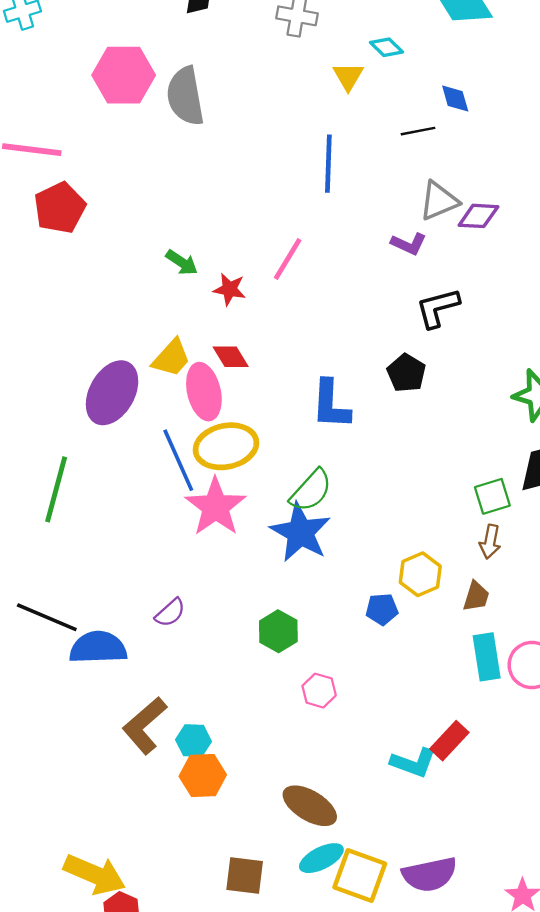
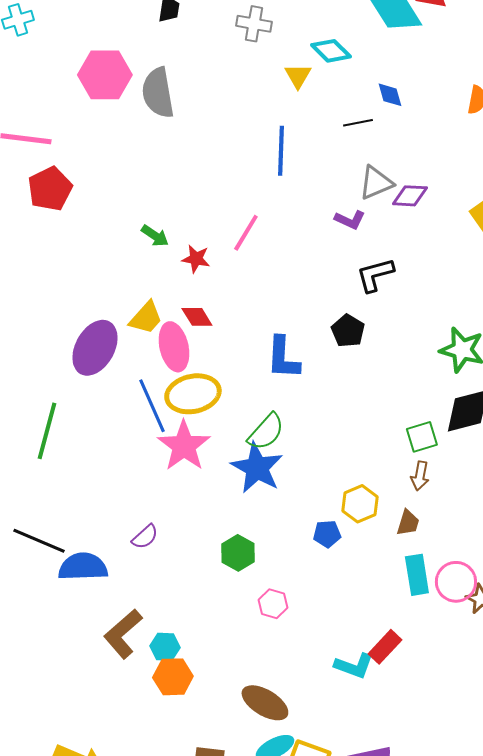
cyan diamond: (387, 47) -> (331, 51), size x1.4

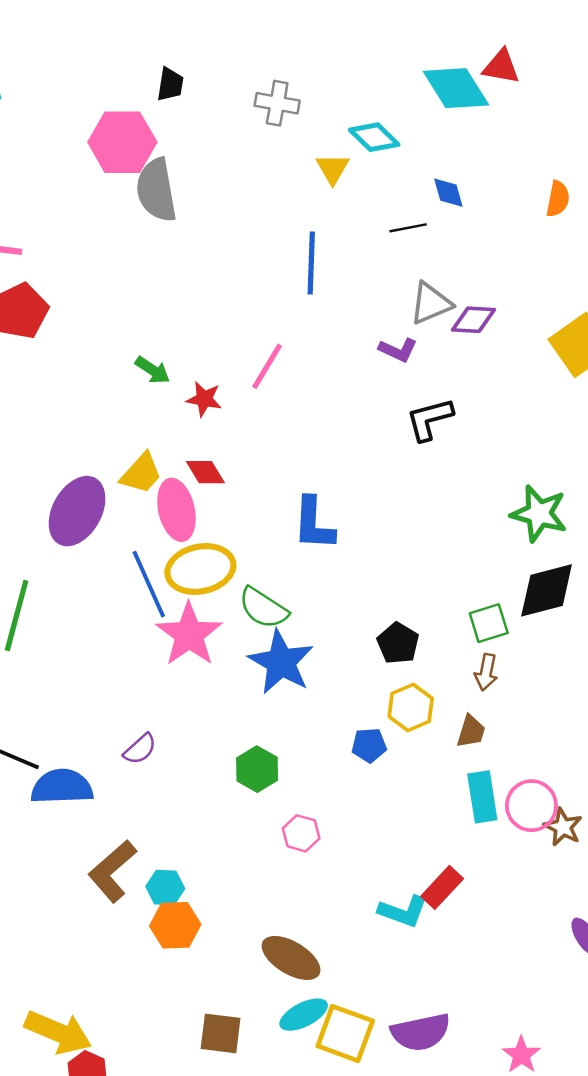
pink hexagon: (105, 75) -> (122, 142), moved
black pentagon: (348, 331) -> (398, 643), moved
green semicircle: (266, 432) -> (263, 608), moved, turned 81

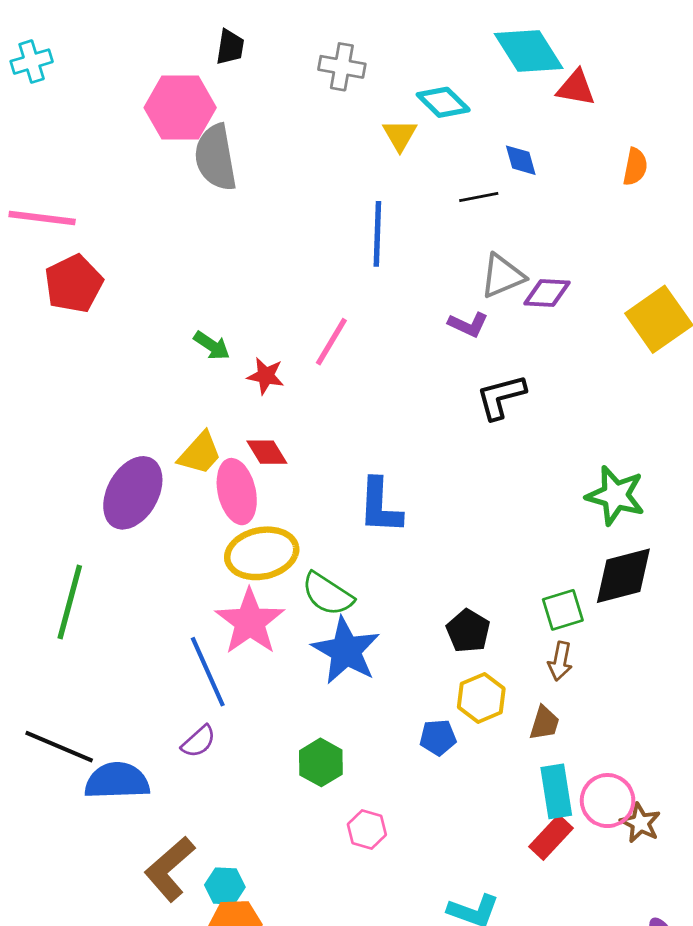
red triangle: (501, 67) -> (576, 88), moved
blue line: (149, 584) -> (208, 672), moved
red rectangle: (442, 887) -> (551, 837), moved

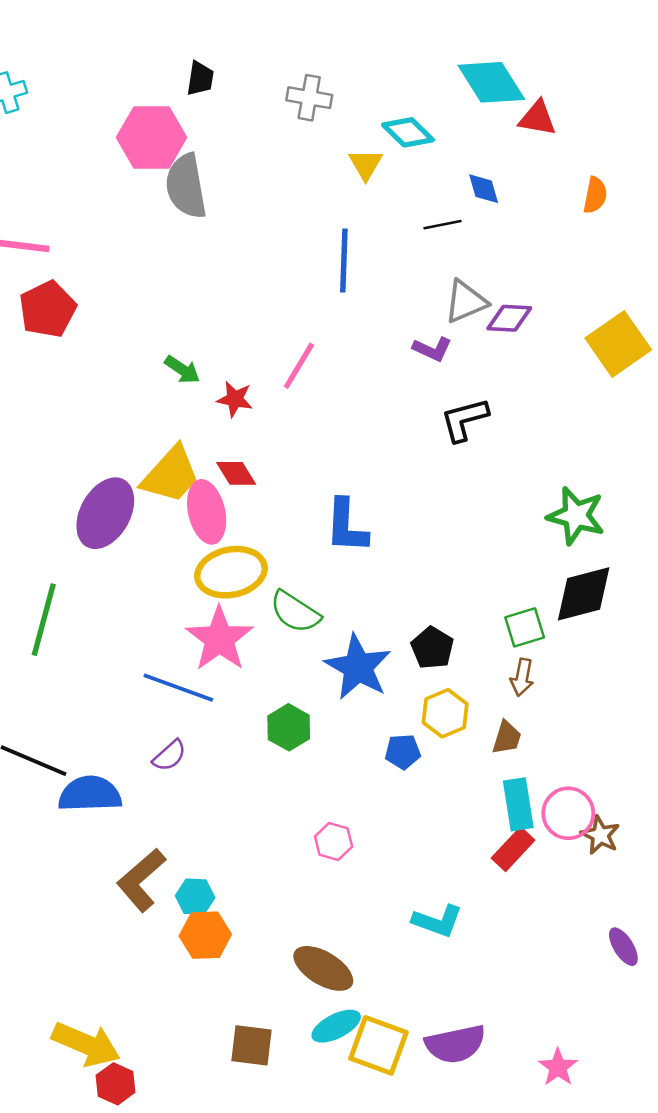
yellow trapezoid: (200, 453) -> (171, 475), size x1.4
blue star: (346, 651) -> (358, 667), moved
blue line: (208, 672) -> (178, 688), turned -46
green hexagon: (321, 762) -> (289, 727), moved

